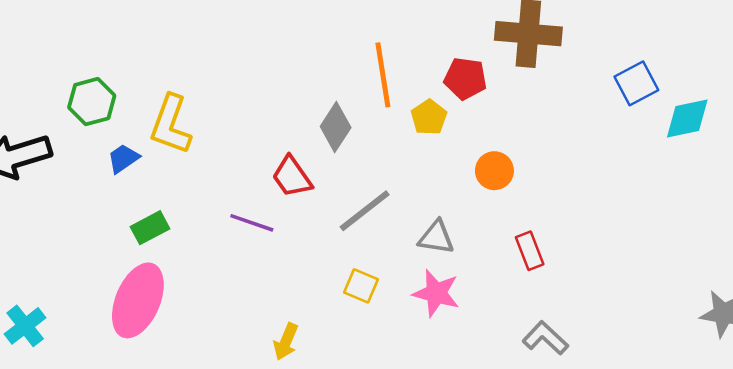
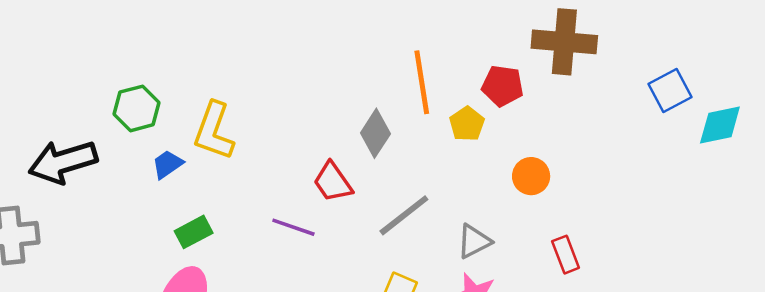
gray triangle: (436, 237) -> (474, 241), turned -36

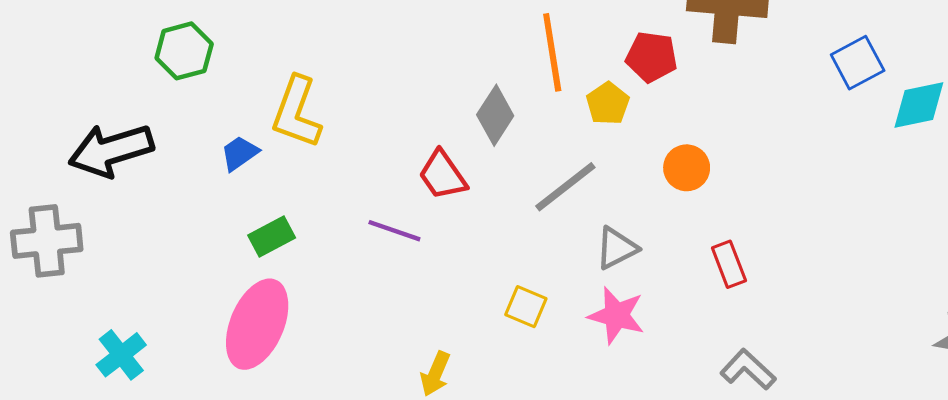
green hexagon: (137, 108) -> (184, 51), moved
gray line: (404, 215) -> (565, 187), moved

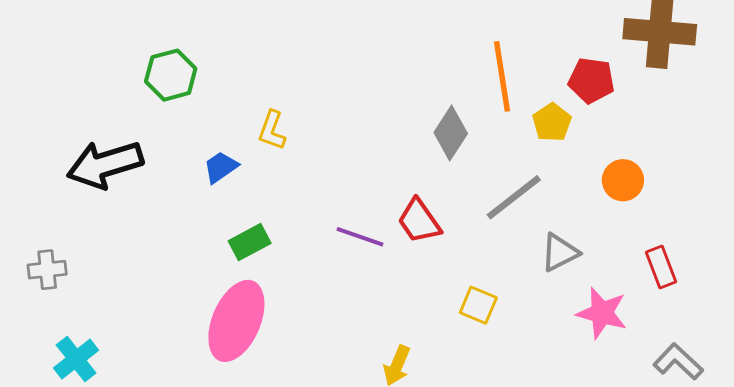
yellow L-shape: (297, 112) -> (272, 130), size x0.6
red trapezoid: (443, 175) -> (419, 221), moved
gray cross: (47, 241) -> (47, 270), moved, size x0.6
pink star: (616, 315) -> (602, 313), moved
cyan cross: (121, 355) -> (76, 359), moved

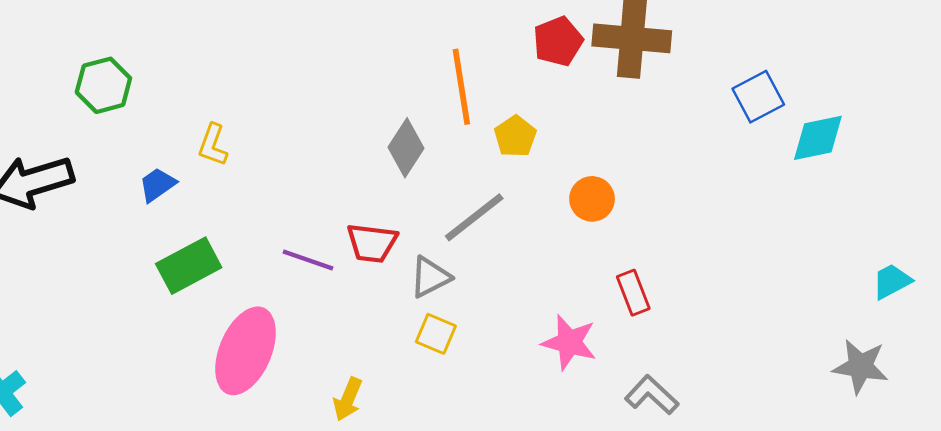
red pentagon: (591, 80) -> (558, 41), moved, turned -30
red trapezoid: (419, 221) -> (372, 243), turned -48
green rectangle: (250, 242) -> (189, 266), size x1.4
gray triangle: (560, 253) -> (430, 277), moved
pink ellipse: (236, 321) -> (245, 351), moved

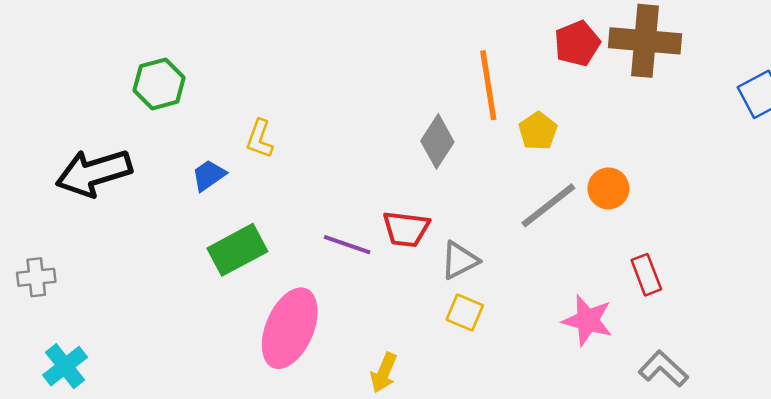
gray line: (474, 217) -> (548, 205), moved

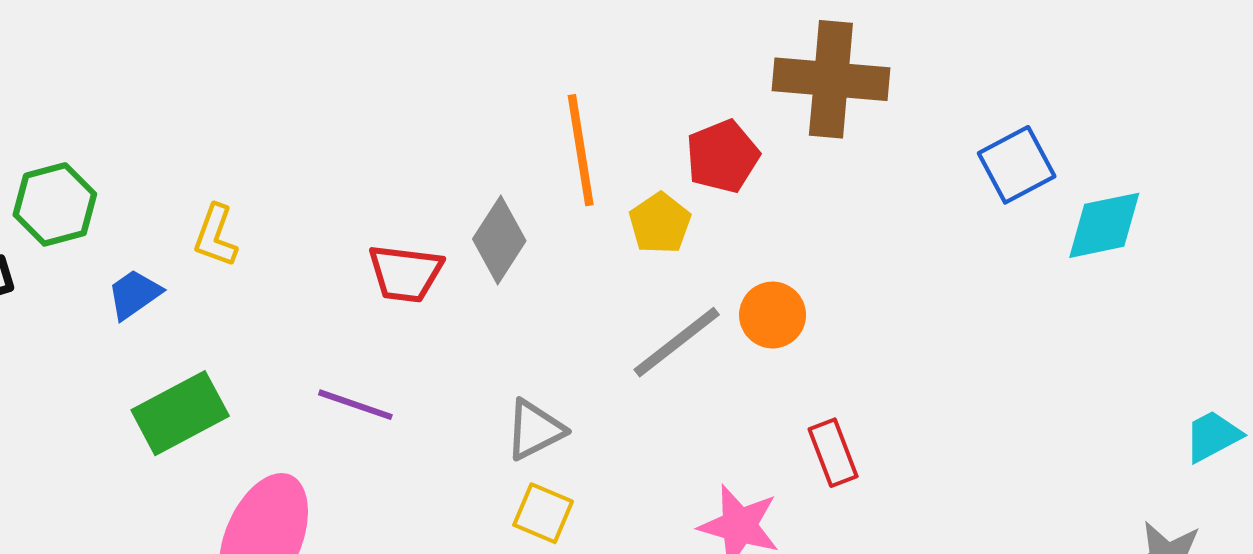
red pentagon: (577, 43) -> (722, 156), moved
green hexagon: (159, 84) -> (55, 204), moved
red trapezoid: (406, 229) -> (405, 273), moved

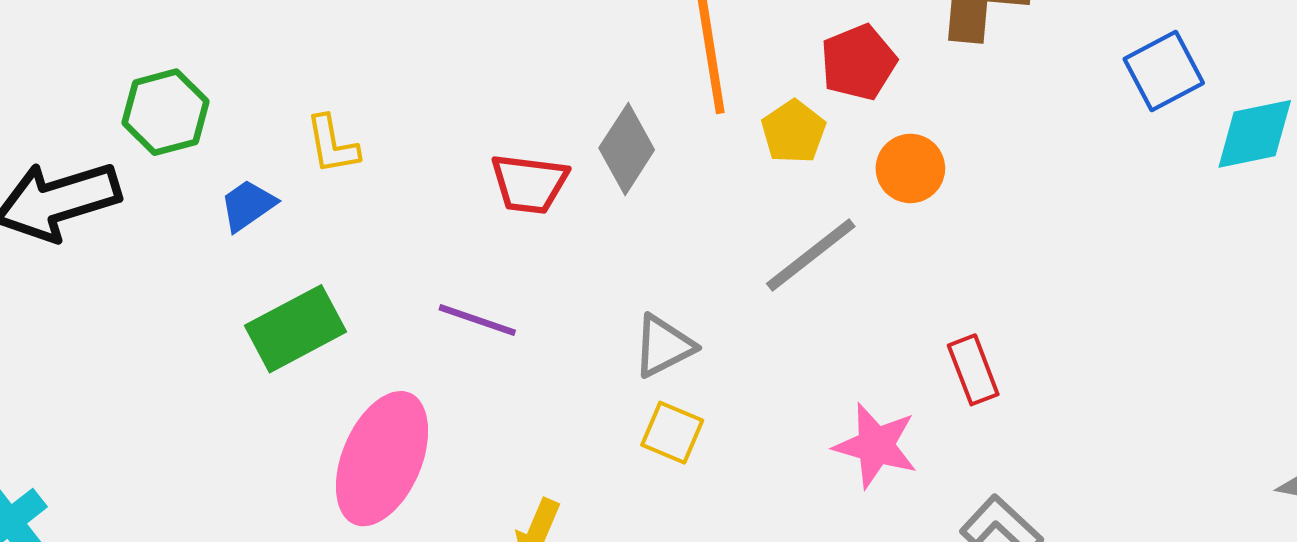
yellow L-shape: (216, 236) -> (332, 145), turned -30
orange circle: (773, 315) -> (910, 168), moved

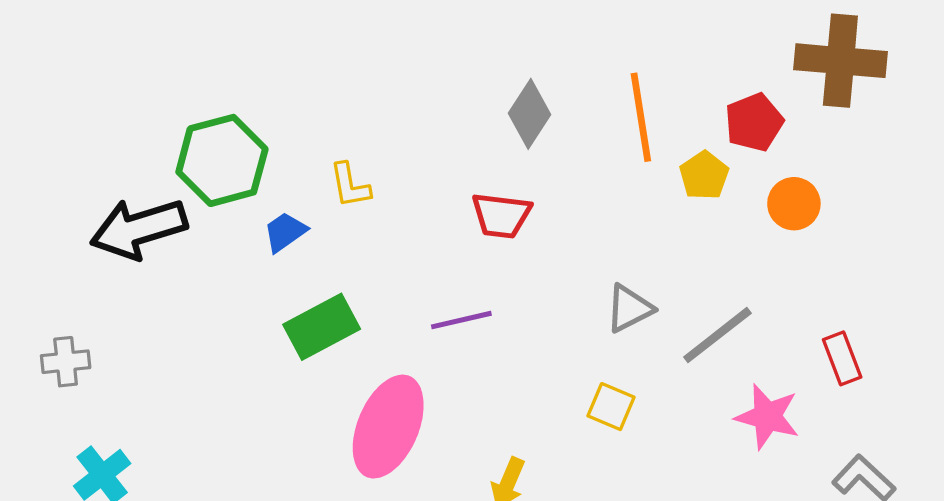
green hexagon: (165, 112) -> (222, 160), size x1.4
gray diamond: (627, 149) -> (530, 114), moved
gray line: (811, 255) -> (717, 335), moved
purple line: (477, 320) -> (461, 320), turned -32
gray triangle: (664, 346) -> (629, 308), moved

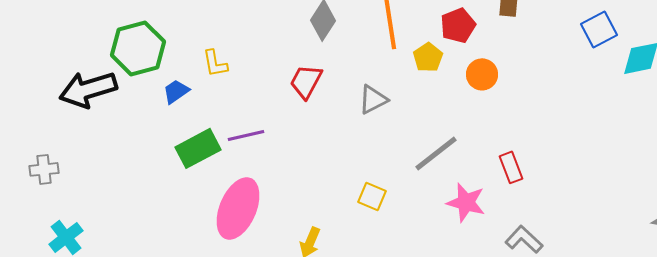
red trapezoid: (501, 215) -> (306, 81), turned 111
gray triangle: (629, 308) -> (373, 99), moved
purple line: (461, 320) -> (246, 135), moved

